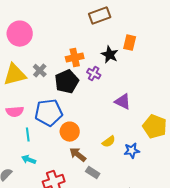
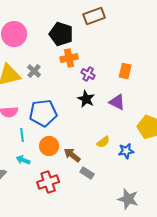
orange rectangle: (130, 43) -> (125, 71), moved
black star: (110, 55) -> (86, 99), moved
black pentagon: (67, 82) -> (61, 34), moved, turned -30
orange circle: (70, 132) -> (49, 146), moved

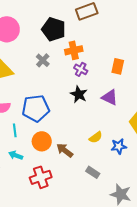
orange cross: (69, 58) -> (74, 50), moved
gray cross: (34, 71) -> (43, 60), moved
gray rectangle: (87, 173) -> (93, 172), moved

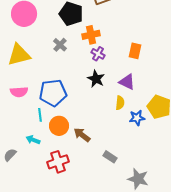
cyan line: (15, 130) -> (40, 115), moved
yellow semicircle: (96, 137) -> (120, 103), moved, turned -48
blue star: (119, 146) -> (137, 118), moved

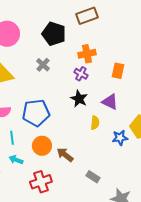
orange cross: (91, 35) -> (87, 54), moved
yellow semicircle: (120, 103) -> (95, 123), moved
cyan line: (40, 115) -> (12, 138), moved

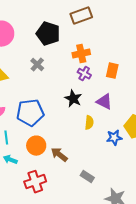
purple cross: (81, 74) -> (84, 74), moved

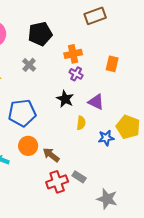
brown rectangle: (81, 16) -> (95, 16), moved
black pentagon: (48, 34) -> (40, 34), turned -30
orange rectangle: (112, 71) -> (112, 64), moved
red cross: (35, 182) -> (57, 182), moved

